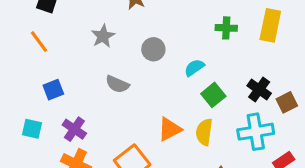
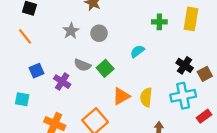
gray circle: (153, 49) -> (99, 33), moved
green square: (213, 95) -> (105, 68), moved
purple cross: (74, 129) -> (62, 82), moved

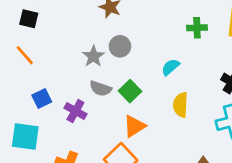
gray star: (71, 31) -> (93, 56), moved
orange triangle: (121, 96) -> (134, 126), moved
yellow semicircle: (146, 97) -> (181, 105), moved
cyan square: (22, 99) -> (25, 136), size x1.5

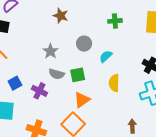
green cross: (197, 28) -> (115, 21), moved
gray circle: (120, 46) -> (84, 44), moved
green square: (130, 91) -> (78, 75), turned 35

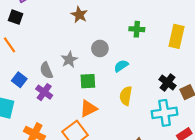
gray star: (50, 51) -> (69, 60), moved
gray semicircle: (57, 74) -> (46, 70), moved, turned 42
blue square: (15, 83) -> (19, 80), turned -32

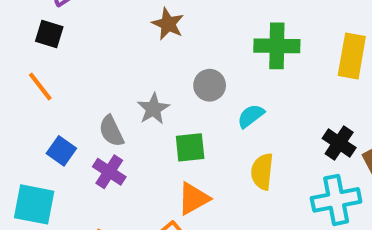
green cross: (137, 29) -> (277, 46), size x1.5

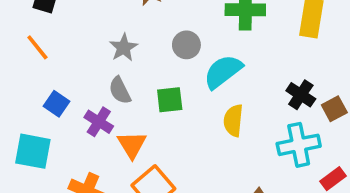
gray star: (153, 109) -> (124, 48), moved
cyan semicircle: (251, 116) -> (223, 72), size x1.6
gray semicircle: (111, 131) -> (120, 90), moved
orange triangle: (193, 199) -> (132, 145), moved, turned -32

